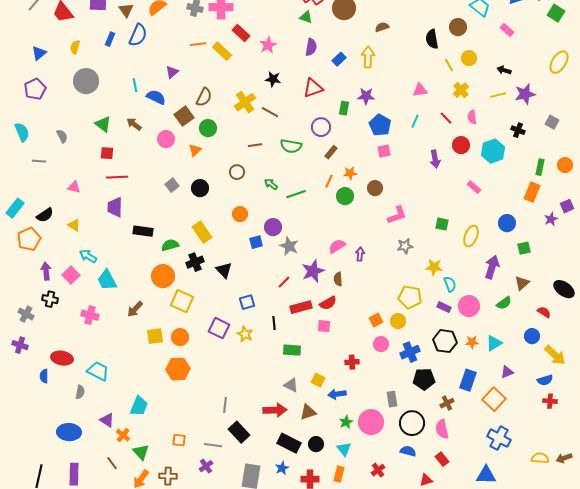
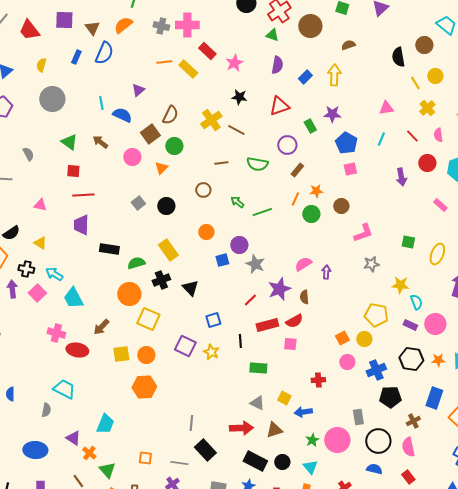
green rectangle: (344, 108) -> (310, 126), turned -40
black cross: (50, 299) -> (26, 269), moved
red ellipse: (62, 358) -> (77, 350), moved

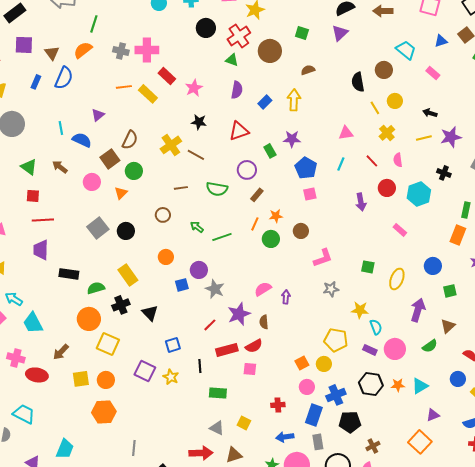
gray square: (138, 203) -> (98, 228), size x1.5
blue rectangle: (434, 398) -> (314, 415), moved
blue arrow: (303, 412) -> (285, 437), moved
gray line: (191, 423) -> (134, 448), moved

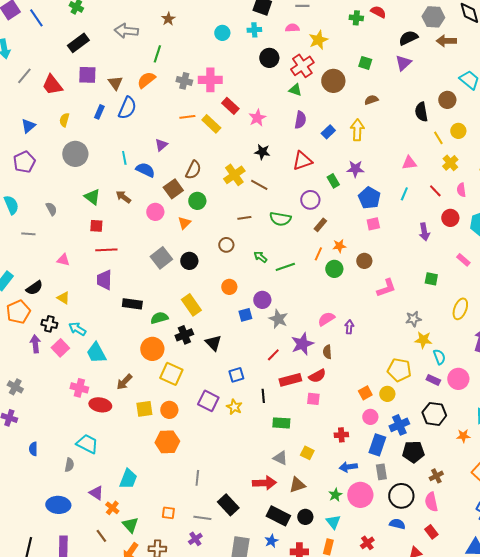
green square: (368, 267) -> (431, 279), moved
gray star: (331, 289) -> (413, 319), moved
orange star: (398, 385) -> (463, 436), moved

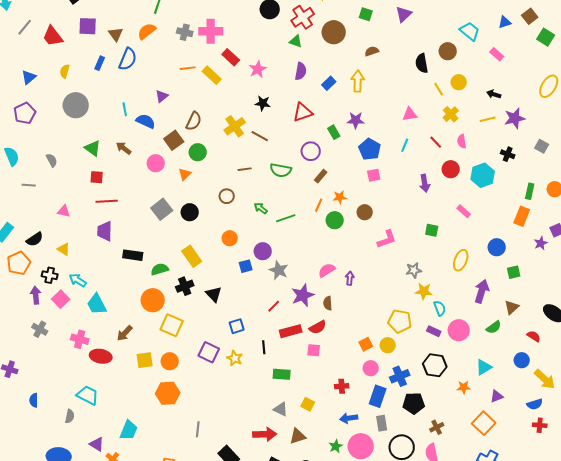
gray cross: (15, 387) -> (40, 329), moved

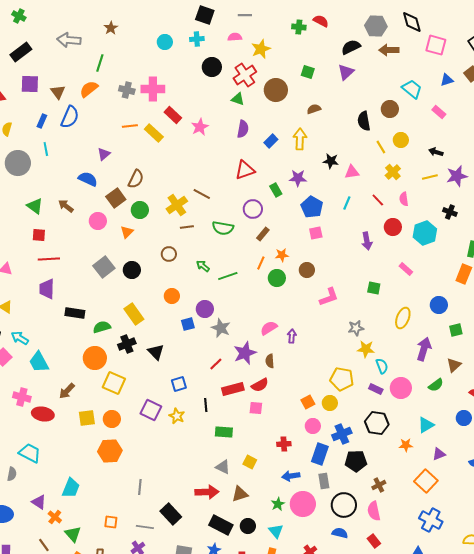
black star: (263, 103) -> (331, 161), moved
cyan line: (125, 109) -> (46, 149), moved
yellow cross: (235, 126) -> (177, 205), moved

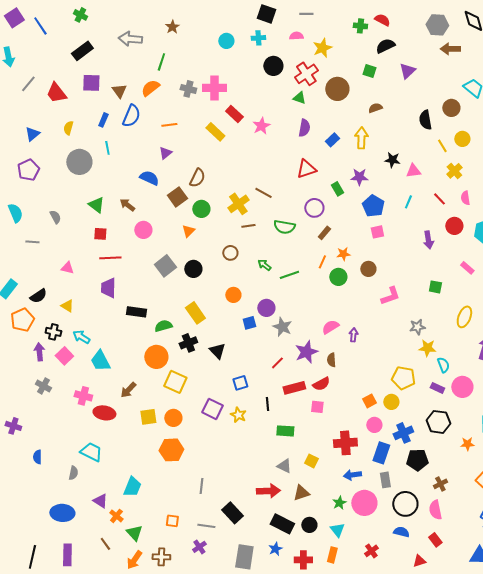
black semicircle: (351, 47) -> (385, 46), moved
orange line: (130, 126) -> (169, 125), moved
pink circle: (98, 221) -> (143, 230), moved
red cross: (284, 444) -> (345, 443), size x1.6

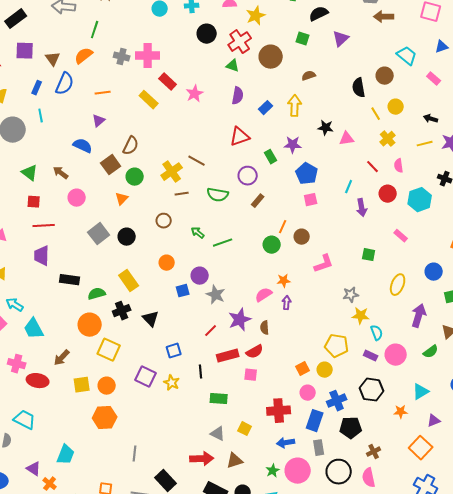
cyan line: (408, 202) -> (349, 187), moved
orange star: (343, 254) -> (284, 281), moved
orange line: (322, 262) -> (283, 227), moved

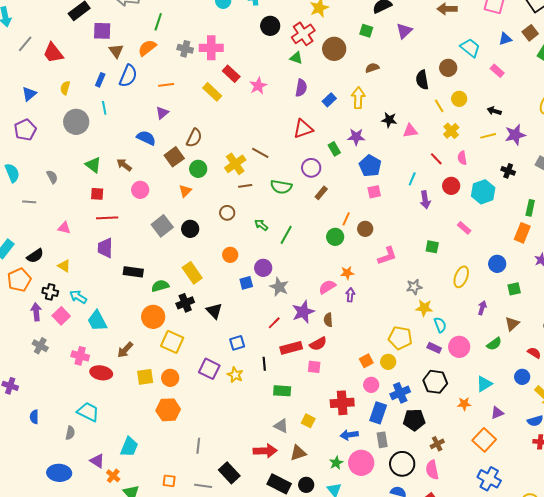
purple square: (25, 51) -> (102, 31), moved
green line: (223, 243) -> (286, 235), turned -42
purple arrow: (419, 316) -> (482, 308), size x0.6

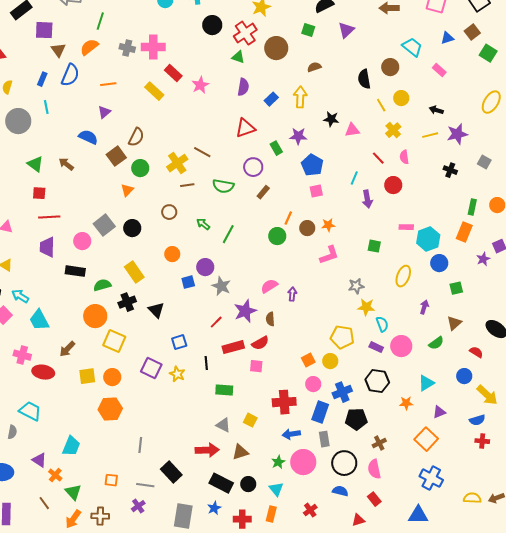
pink circle: (140, 190) -> (82, 241), moved
cyan hexagon: (483, 192) -> (428, 239), moved
pink rectangle: (464, 228) -> (406, 227), turned -40
orange star: (347, 273) -> (328, 225), moved

